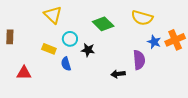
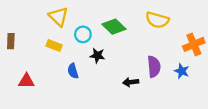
cyan circle: (70, 39) -> (83, 34), moved
blue star: (154, 42) -> (182, 71), moved
yellow rectangle: (49, 49) -> (54, 45), moved

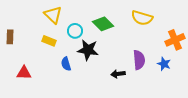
black star: (97, 55) -> (88, 50), size x1.5

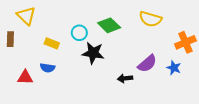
yellow triangle: (53, 15) -> (26, 16), moved
purple semicircle: (139, 60) -> (147, 64), turned 54
blue semicircle: (66, 64) -> (48, 68), moved, turned -64

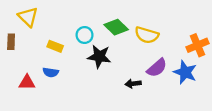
yellow semicircle: (150, 19) -> (147, 35), moved
blue star: (174, 68) -> (185, 72), size x1.5

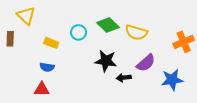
black star: (99, 56) -> (106, 61), moved
blue star: (185, 72) -> (172, 80), moved, turned -30
red triangle: (27, 82) -> (42, 89), moved

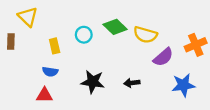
yellow rectangle: (51, 43) -> (55, 46), turned 56
black star: (106, 61) -> (93, 82), moved
purple semicircle: (146, 63) -> (163, 57), moved

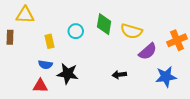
yellow triangle: (28, 17) -> (25, 15), turned -42
green diamond: (115, 27) -> (104, 24), turned 55
black star: (93, 82) -> (68, 74), moved

